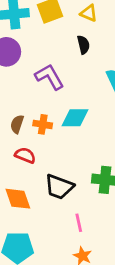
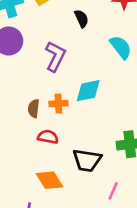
purple L-shape: (49, 77) -> (55, 56), turned 68
pink line: (79, 223) -> (113, 191), turned 48

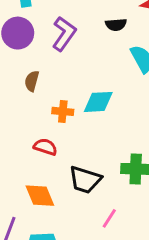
black semicircle: (81, 18) -> (116, 25), moved, turned 102
purple L-shape: (55, 56) -> (64, 34), moved
brown semicircle: (34, 108) -> (32, 81), moved

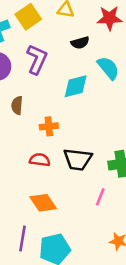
cyan diamond: (98, 102) -> (76, 86), moved
black trapezoid: (85, 180) -> (78, 159), moved
pink line: (109, 218) -> (100, 197), moved

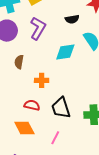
black trapezoid: (78, 159) -> (61, 108), turned 60
pink line: (100, 197) -> (55, 138), moved
orange diamond: (43, 203) -> (24, 128), moved

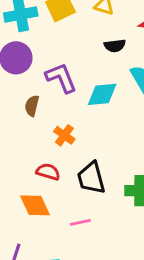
purple L-shape: (38, 28) -> (61, 78), moved, turned -55
orange cross: (42, 80) -> (64, 135), turned 32
pink line: (55, 138) -> (80, 222), turned 48

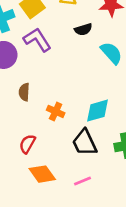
purple L-shape: (61, 78) -> (37, 40), moved
cyan diamond: (102, 94) -> (97, 111), moved
red semicircle: (48, 172) -> (27, 144), moved, turned -66

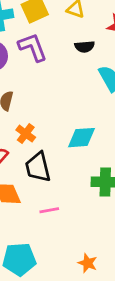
orange cross: (56, 111) -> (26, 134), moved
black trapezoid: (85, 143) -> (38, 167), moved

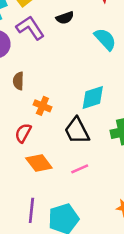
black semicircle: (85, 47) -> (65, 18), moved
black trapezoid: (38, 167) -> (77, 131), moved

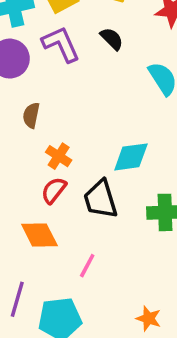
black semicircle: (65, 18) -> (112, 39), turned -126
red semicircle: (23, 133) -> (54, 190), moved
pink line: (80, 169) -> (87, 266), moved, turned -48

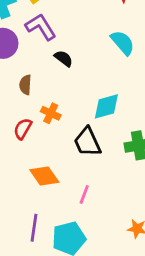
black semicircle: (112, 39) -> (64, 58), moved
red semicircle: (54, 190) -> (23, 129), moved

